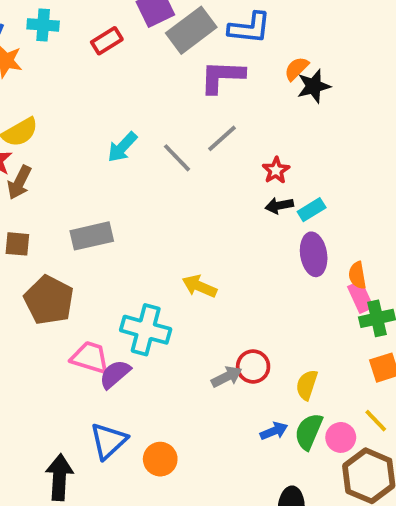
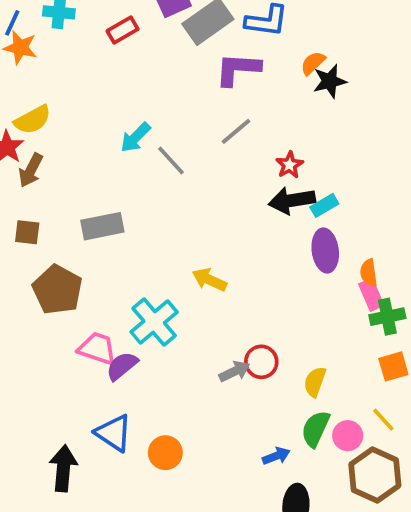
gray line: (177, 158) -> (171, 160), moved
black arrow: (279, 206) -> (292, 200), size x1.6
cyan cross: (146, 330) -> (154, 322), turned 33
blue arrow: (274, 431) -> (276, 456), moved
blue triangle: (108, 441) -> (114, 433), turned -45

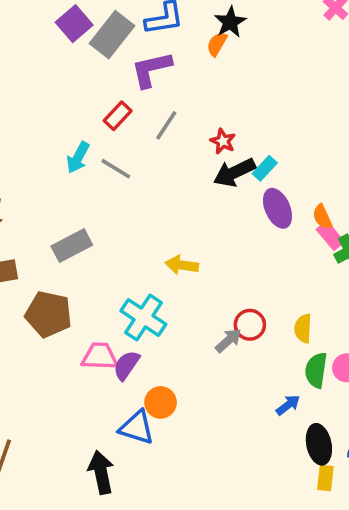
red rectangle: (123, 30) -> (118, 116), moved
black star: (330, 81) -> (230, 22), moved
orange circle: (165, 453) -> (161, 402), moved

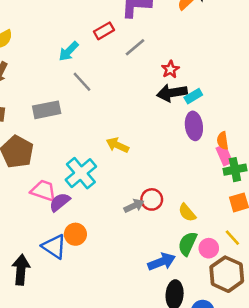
gray line: (116, 169) -> (82, 82), moved
yellow semicircle: (303, 328) -> (187, 213), turned -60
blue arrow: (288, 405) -> (162, 262), size x1.5

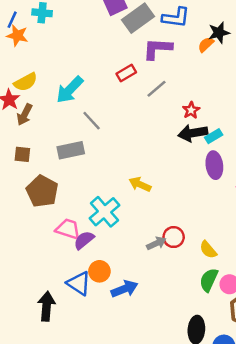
cyan arrow: (69, 51) -> (70, 90), moved, size x1.4
gray line: (82, 82) -> (92, 121), moved
blue arrow: (162, 262) -> (124, 289), moved

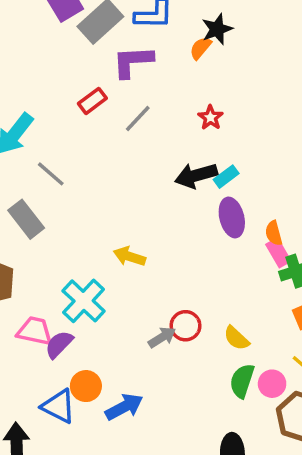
red star: (191, 110) -> (210, 117), moved
gray rectangle: (71, 150) -> (26, 219), turned 70

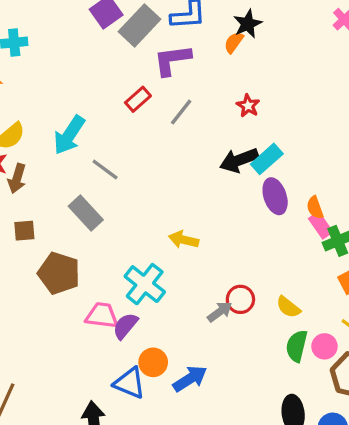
cyan rectangle: (226, 177) -> (267, 159), size x1.4

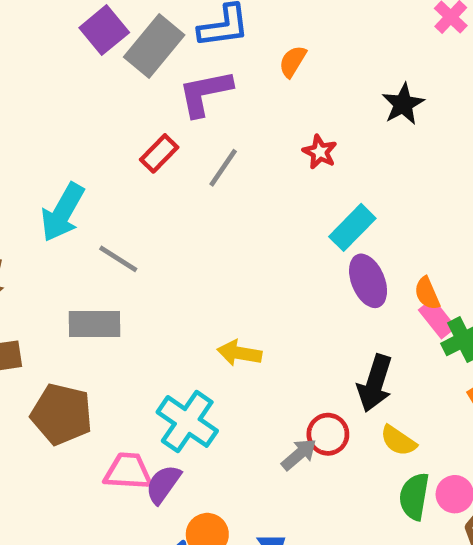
black star: (248, 24) -> (403, 104), moved
black arrow: (239, 160) -> (375, 383), moved, turned -48
gray rectangle: (86, 213) -> (95, 324), turned -44

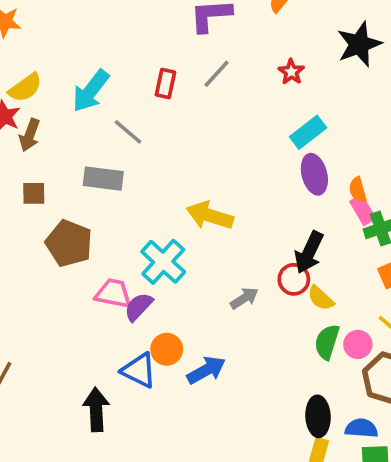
black star: (403, 104) -> (359, 44), size x1.4
red rectangle: (159, 153) -> (165, 84), moved, turned -40
yellow arrow: (239, 353) -> (210, 216), size x1.4
red circle: (328, 434) -> (294, 279), moved

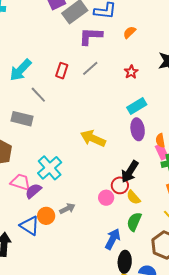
yellow arrow: (210, 216) -> (93, 138), moved
gray arrow: (244, 298) -> (67, 209), moved
pink circle: (358, 344) -> (106, 198), moved
blue arrow: (206, 370) -> (113, 239), moved, turned -40

